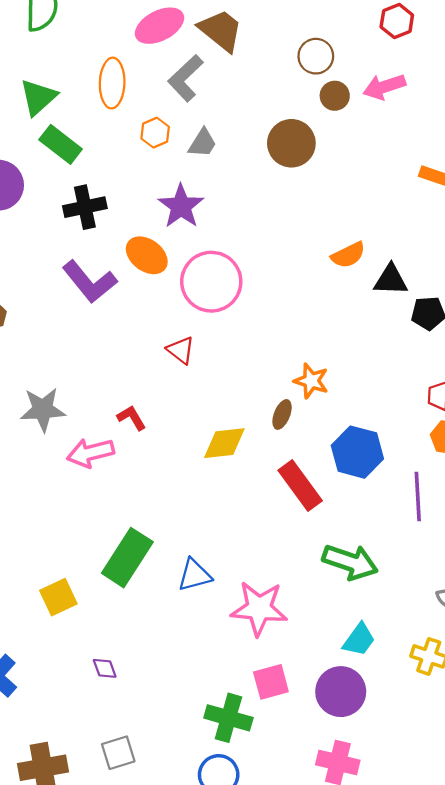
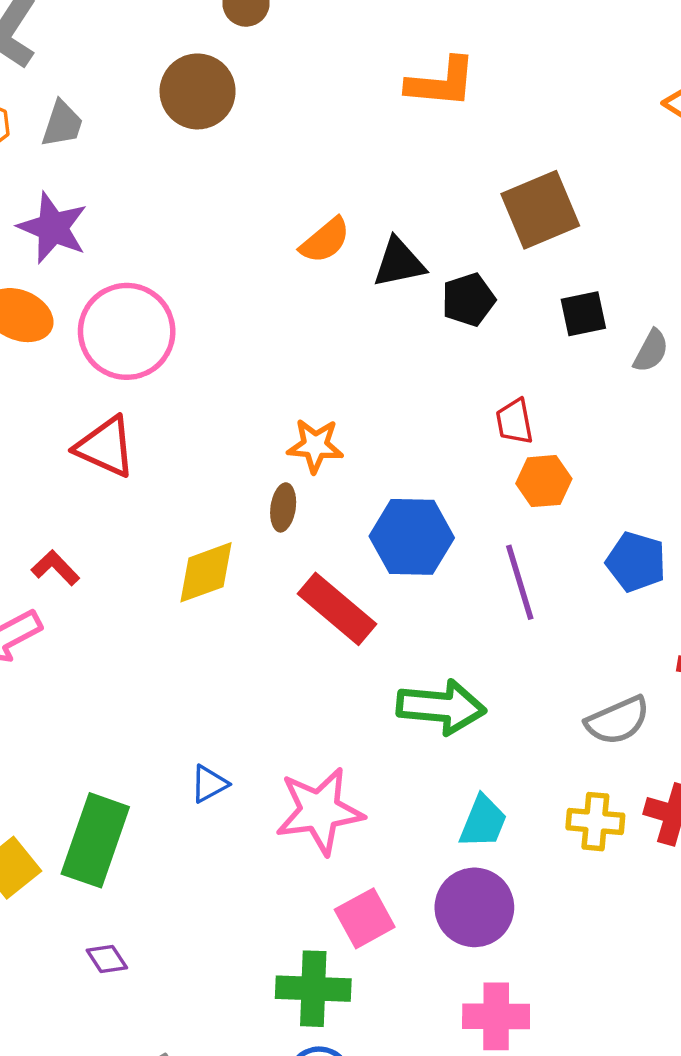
red triangle: (181, 350) -> (105, 447), size x1.4
green rectangle: (127, 558) -> (95, 840), moved
blue triangle: (195, 575) -> (209, 784), size x0.7

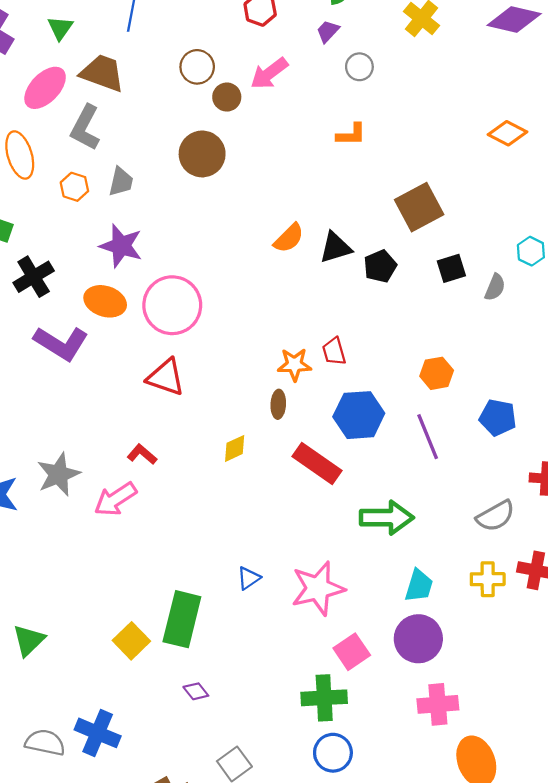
orange L-shape: (441, 82) -> (351, 135), size x0.7
red trapezoid: (515, 421) -> (334, 351), moved
yellow diamond: (206, 572) -> (235, 448), size x0.7

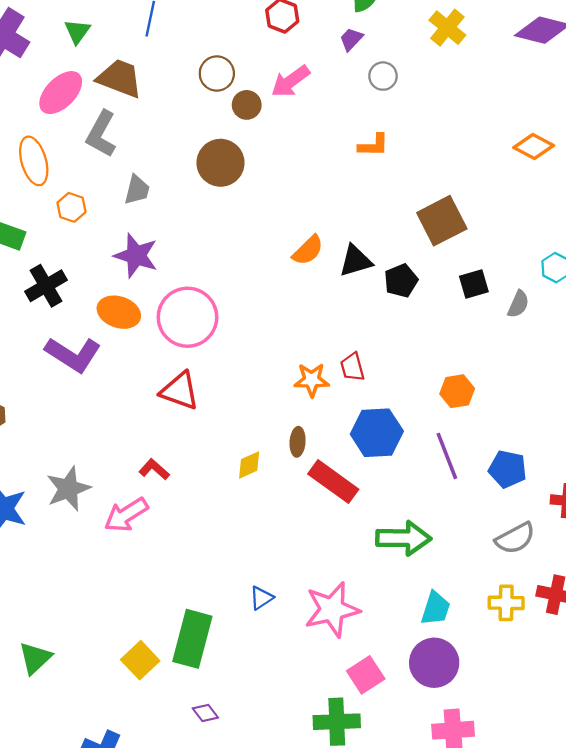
orange hexagon: (74, 187) -> (71, 207), moved
brown ellipse: (278, 404) -> (298, 442), moved
blue pentagon: (498, 418) -> (508, 469), moved

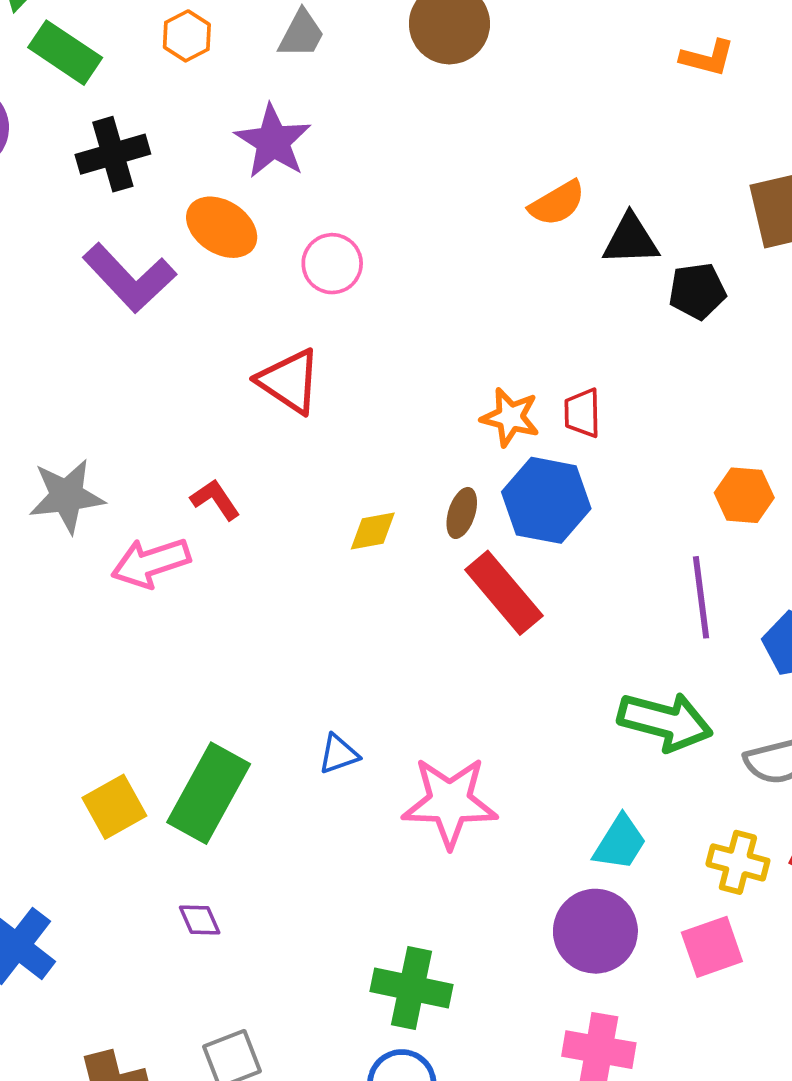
pink circle: (187, 317) -> (332, 264), size x0.6
blue hexagon: (377, 433) -> (546, 500), moved
green arrow: (404, 538) -> (665, 721), moved
pink square: (366, 675) -> (712, 947), moved

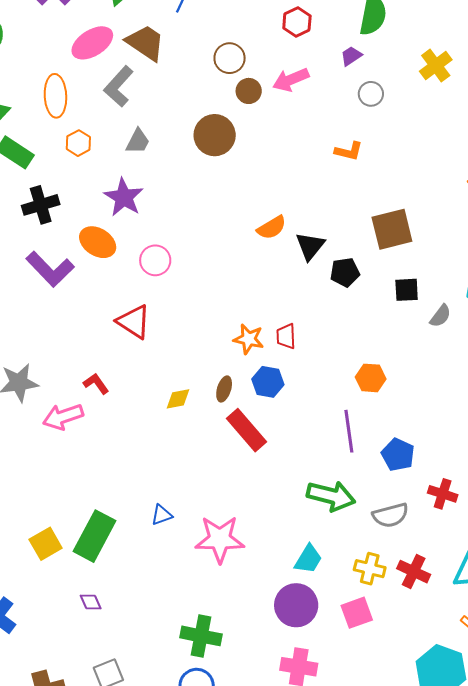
black triangle: (631, 240) -> (310, 246), turned -48
blue hexagon: (546, 500) -> (268, 382), size x0.7

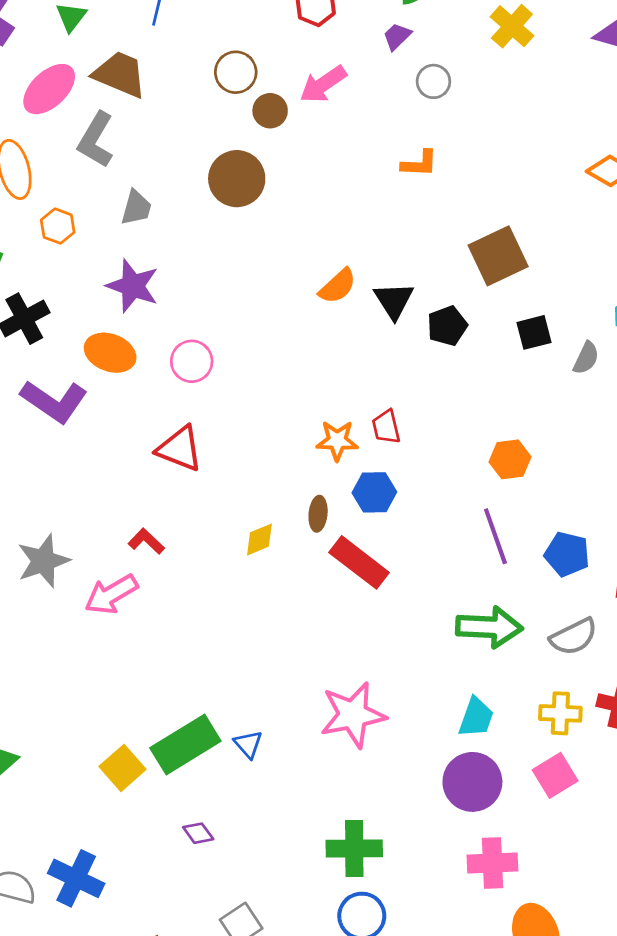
blue triangle: (162, 515) -> (248, 744), moved, turned -40
green rectangle: (94, 536) -> (185, 744), turned 42

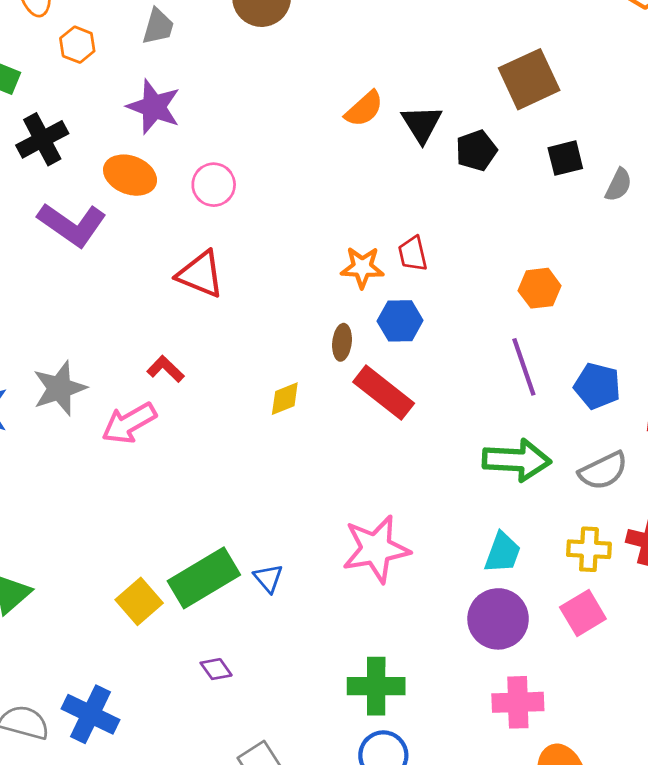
yellow diamond: (259, 539) -> (285, 399), moved

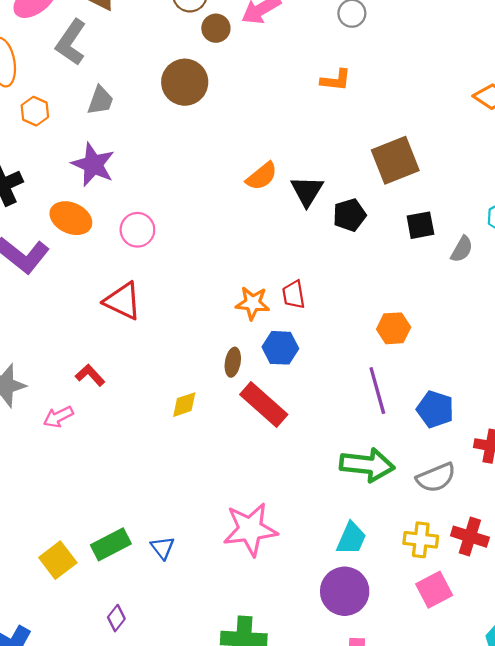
pink arrow: (129, 423) -> (58, 417), size x0.7
green rectangle: (204, 578) -> (111, 544), size x0.7
pink square: (583, 613) -> (434, 590), moved
purple diamond: (216, 669) -> (116, 618), turned 70

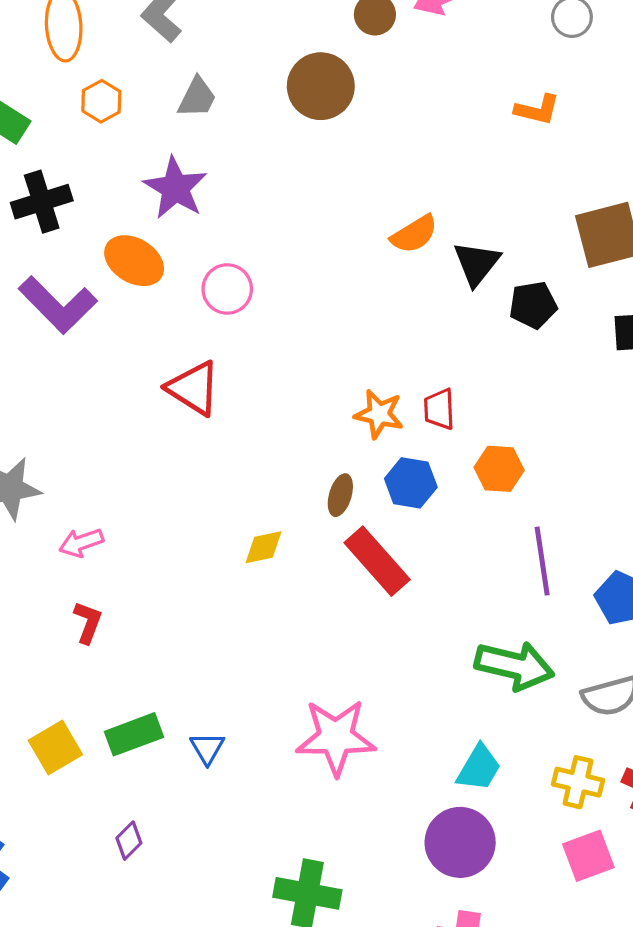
orange hexagon: (394, 328) -> (499, 469), moved
red L-shape: (90, 375) -> (88, 622), moved, turned 56

